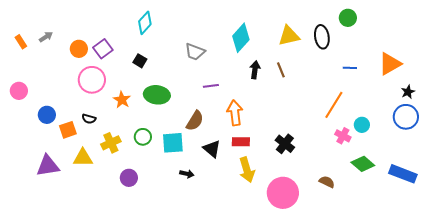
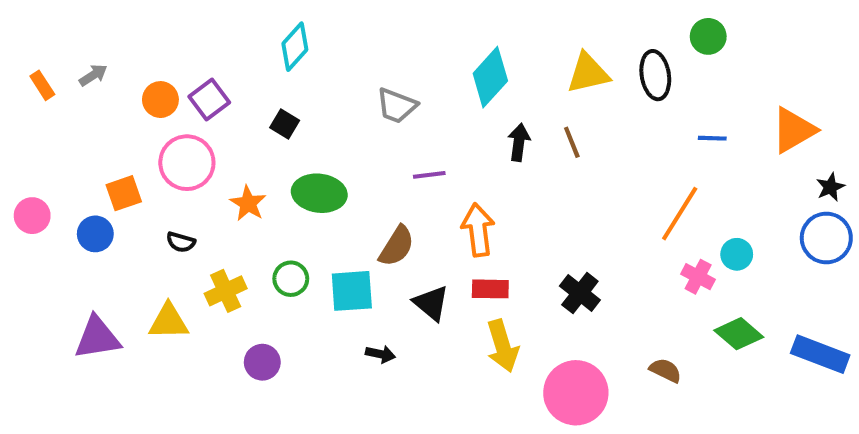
pink circle: (19, 91) -> (32, 216), moved
orange square: (68, 130) -> (124, 193), moved

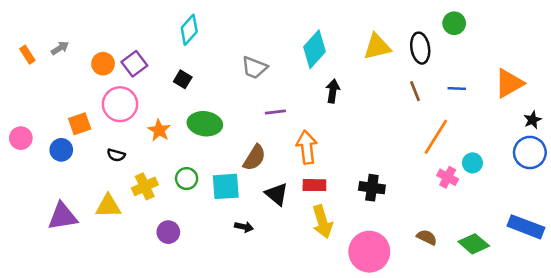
brown line: (572, 142) -> (415, 91), moved
black cross: (580, 293) -> (372, 188), turned -30
green diamond: (739, 334) -> (474, 244), moved

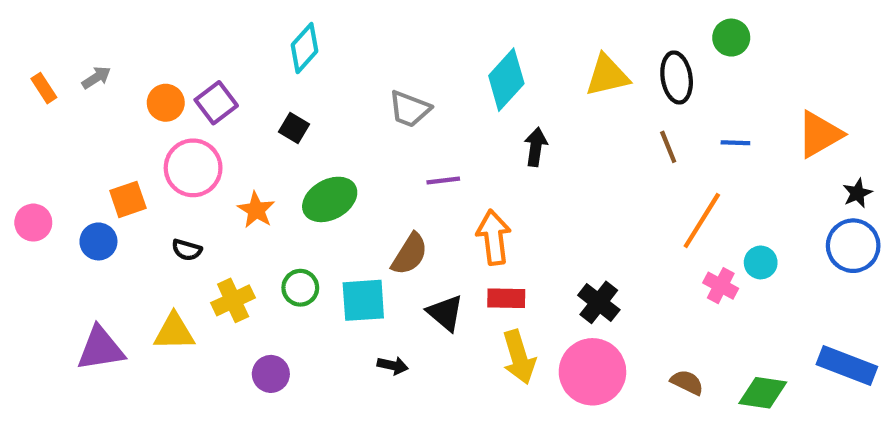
green ellipse: (205, 124) -> (330, 199), turned -36
black cross: (372, 188) -> (599, 302), turned 30
green diamond: (474, 244) -> (763, 393), turned -32
pink circle: (369, 252) -> (592, 372), moved

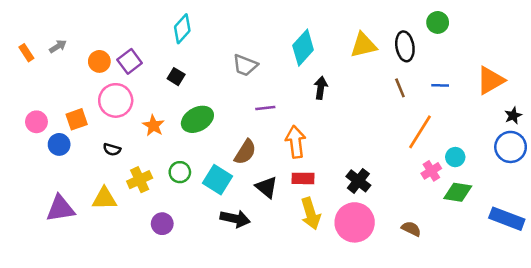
pink circle: (33, 223) -> (36, 122), moved
pink cross: (721, 286) -> (431, 171), turned 30
cyan square: (363, 300) -> (218, 180), turned 36
black arrow: (393, 365) -> (235, 219), size x1.6
green diamond: (763, 393) -> (458, 192), moved

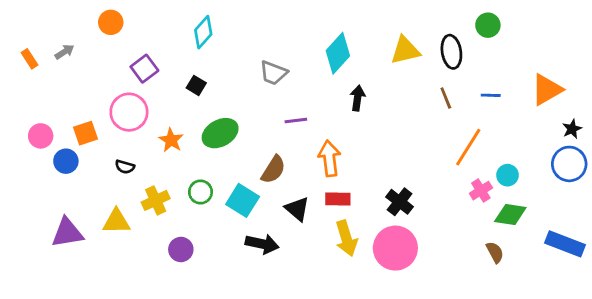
orange circle: (99, 61) -> (111, 22), moved
brown semicircle: (411, 229) -> (495, 252), moved, turned 36

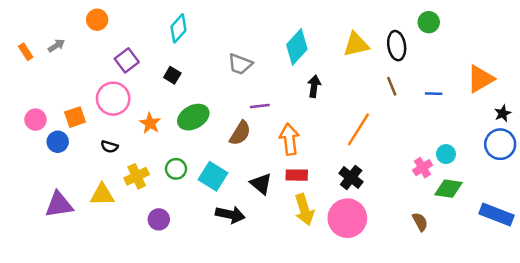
blue line: (491, 95) -> (434, 94), moved
orange line: (468, 147) -> (358, 129), moved
brown semicircle: (273, 170) -> (240, 133), moved
brown semicircle: (495, 252) -> (420, 222), moved

